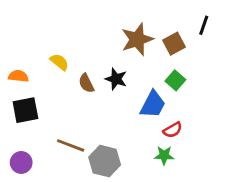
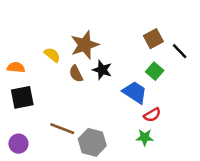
black line: (204, 25) -> (180, 51), moved, turned -63
brown star: (137, 39) -> (85, 45), moved
blue trapezoid: (153, 104) -> (135, 92), turned -85

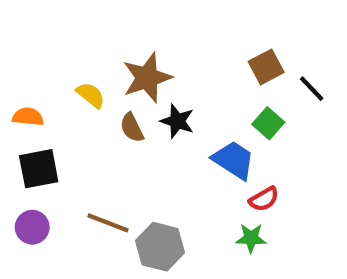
purple circle: (18, 144) -> (32, 227), moved

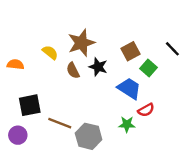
brown square: (266, 67) -> (130, 51), moved
black square: (39, 169) -> (30, 105), moved
purple circle: (32, 227) -> (18, 135), moved
green star: (251, 238) -> (127, 124), moved

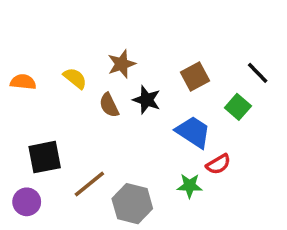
brown star: (81, 43) -> (122, 64), size x0.7
orange semicircle: (15, 64) -> (23, 82), moved
green square: (148, 68) -> (238, 107), moved
brown line: (60, 123) -> (89, 184), turned -60

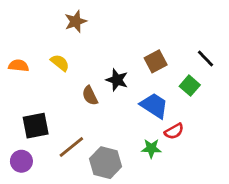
brown star: (122, 64) -> (76, 21), moved
brown semicircle: (109, 105) -> (90, 96), moved

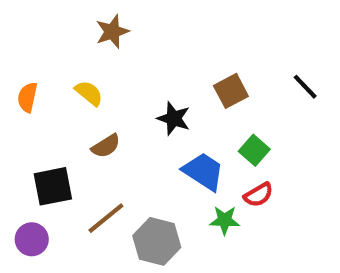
orange semicircle: (19, 66) -> (27, 97), turned -84
green square: (190, 86) -> (254, 150), moved
brown semicircle: (90, 96) -> (106, 146), moved, turned -96
blue trapezoid: (154, 106) -> (203, 171), moved

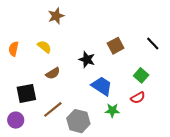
green square: (254, 150) -> (141, 75), moved
red semicircle: (259, 195) -> (138, 98), moved

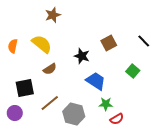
yellow semicircle: (44, 47) -> (42, 44), size x1.5
red semicircle: (138, 98) -> (117, 119), moved

